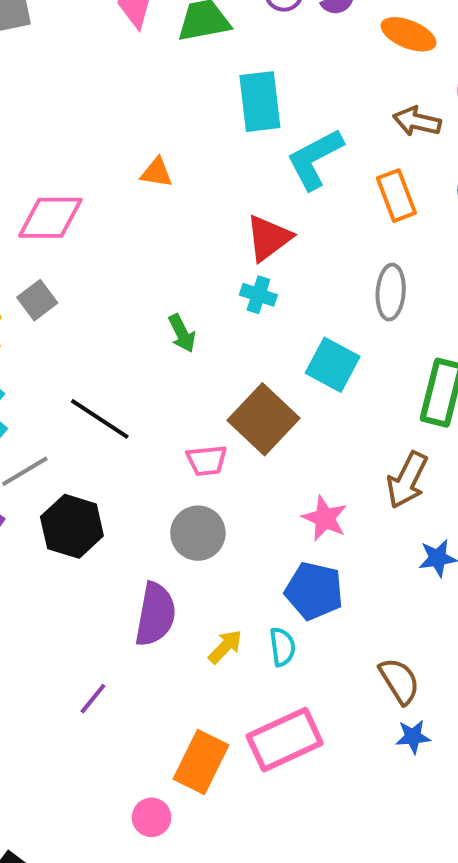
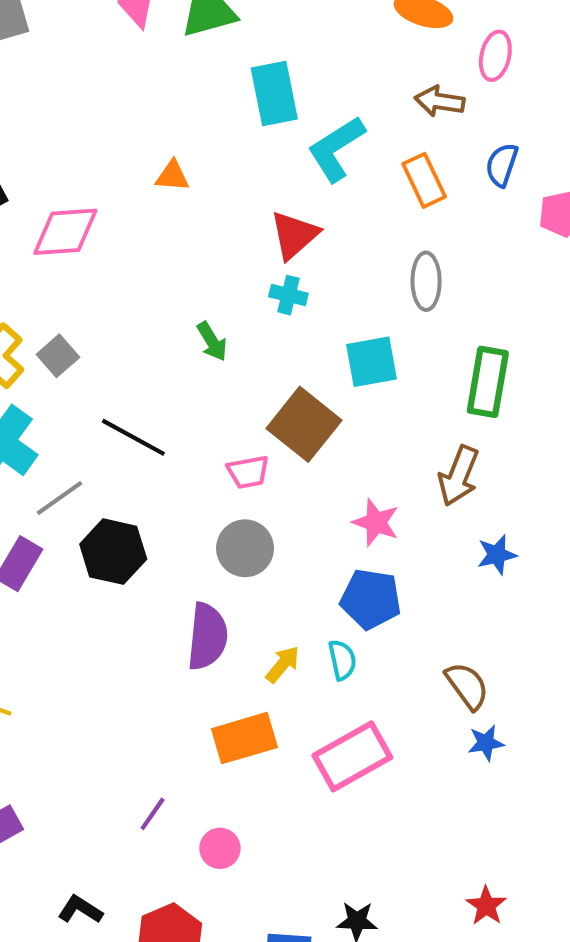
gray square: (37, 300) -> (58, 356), moved
cyan square: (333, 365) -> (372, 362), turned -34
purple line: (93, 699) -> (153, 814), moved
orange rectangle: (201, 762) -> (244, 738), moved, turned 52

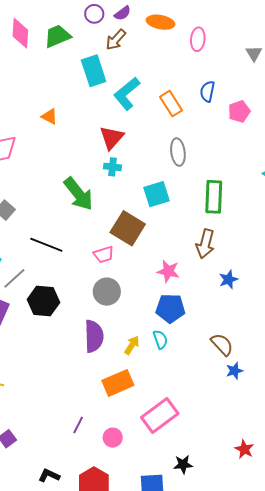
brown arrow: (439, 101) -> (116, 40), moved, turned -50
orange triangle: (172, 176) -> (49, 117), turned 30
green arrow: (212, 341) -> (78, 194), size x1.8
pink rectangle: (352, 756) -> (160, 416), moved

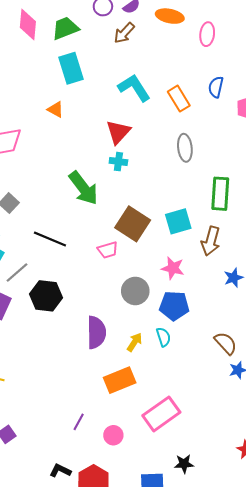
cyan rectangle: (94, 71) -> (71, 68), moved
cyan L-shape: (127, 94) -> (134, 88), turned 96
cyan square: (157, 194) -> (178, 221), moved
gray circle: (107, 292) -> (135, 291), moved
black L-shape: (49, 475) -> (60, 471), moved

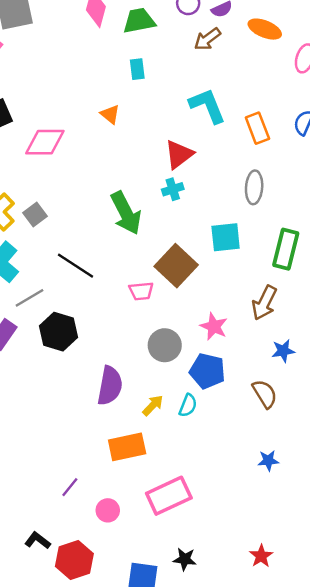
cyan rectangle: (71, 68) -> (137, 69), size x0.6
cyan cross: (118, 162) -> (173, 189), turned -36
cyan square: (178, 221) -> (226, 237), moved
cyan semicircle: (163, 337) -> (188, 405), turned 30
brown semicircle: (226, 343) -> (265, 394), moved

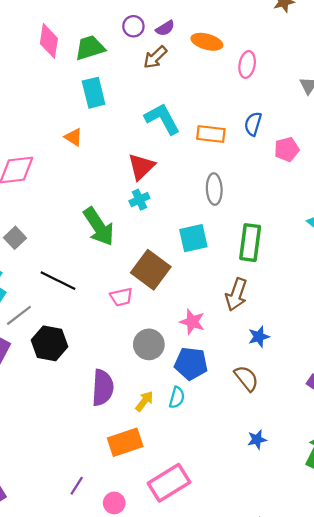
cyan rectangle: (137, 69) -> (94, 93), size x1.5
orange rectangle: (257, 128) -> (211, 134), turned -56

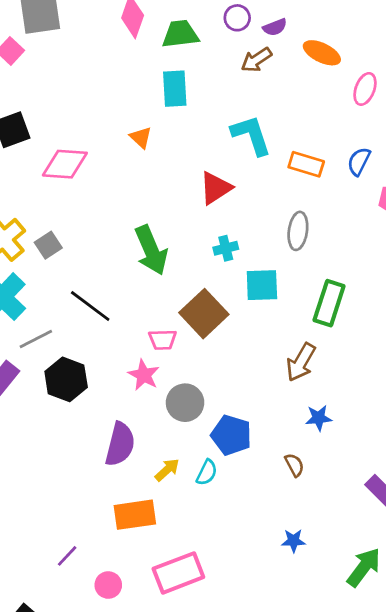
cyan cross: (139, 200) -> (226, 248), moved
pink star: (192, 322) -> (144, 375), moved
brown semicircle: (246, 378) -> (294, 465), size x0.7

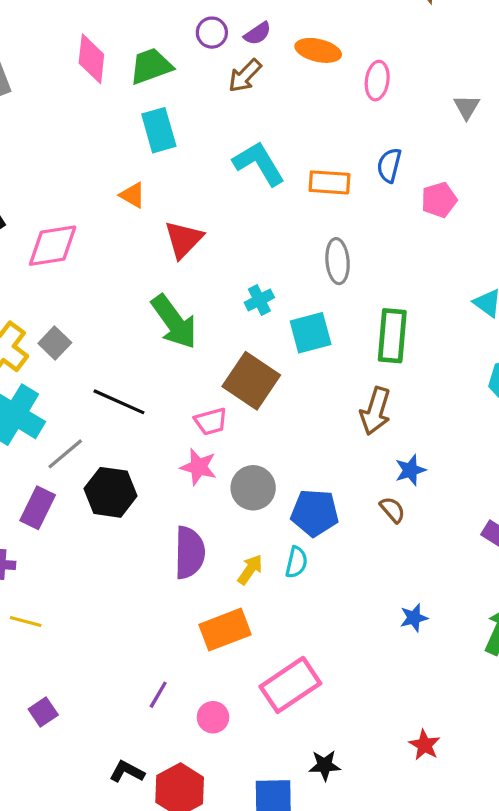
red triangle: (215, 188) -> (184, 239), moved
brown semicircle: (294, 465) -> (392, 510), moved

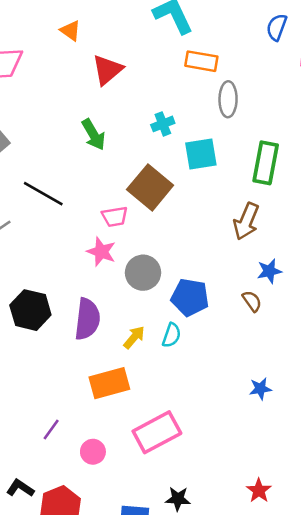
orange rectangle: (329, 182) -> (201, 61), moved
green arrow: (174, 322) -> (93, 135), size x0.7
black hexagon: (111, 492) -> (30, 310), moved

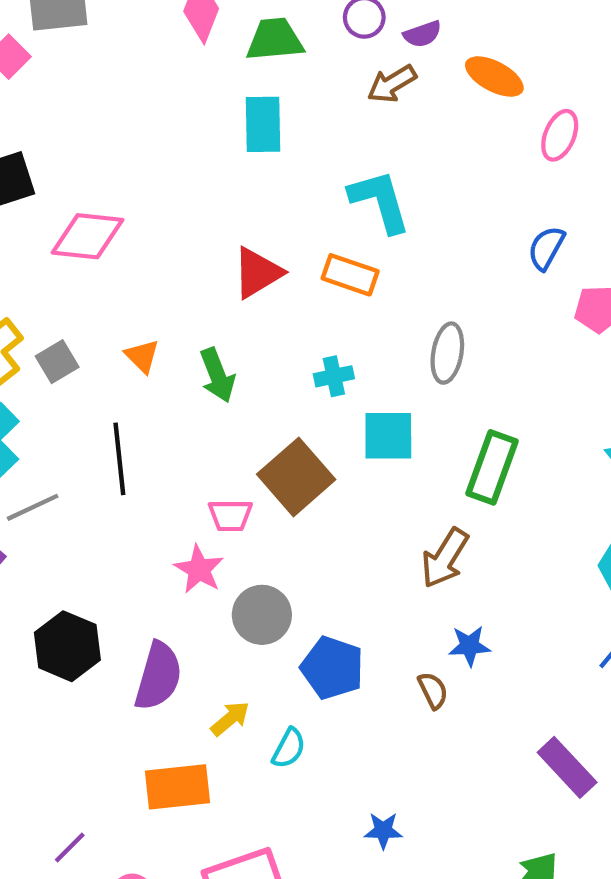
orange triangle: (70, 31) -> (142, 356), moved
orange rectangle: (201, 61) -> (350, 275), moved
black line: (43, 194) -> (119, 459), turned 45
cyan semicircle: (171, 335) -> (289, 748), moved
blue star: (260, 389) -> (383, 831), moved

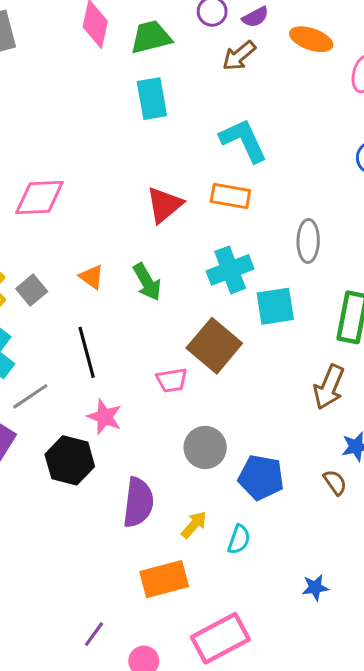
cyan cross: (334, 376) -> (230, 270), size x1.6
pink star: (199, 569) -> (105, 417), moved
black hexagon: (67, 646) -> (70, 460), moved

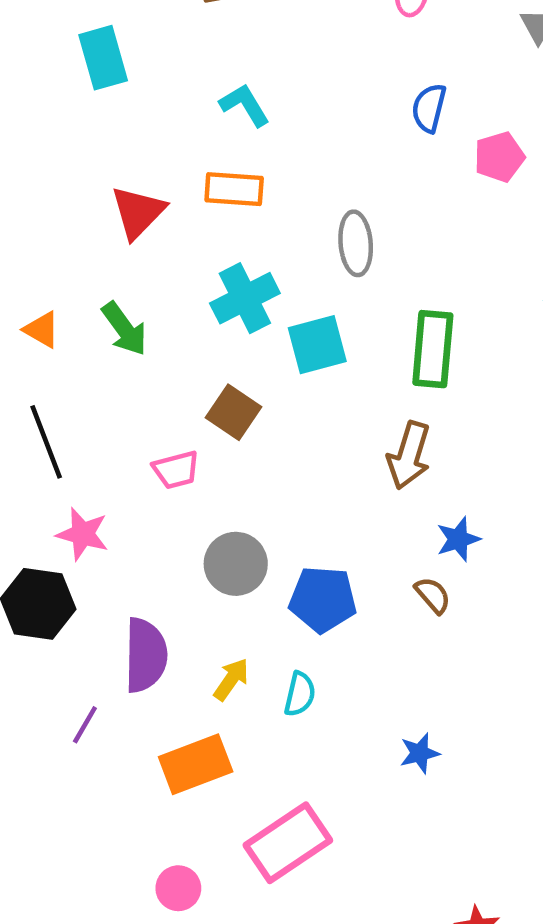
cyan L-shape: (243, 140) -> (245, 105), size x0.7
brown square: (214, 346) -> (233, 412), size x0.7
purple line: (94, 634) -> (85, 725), moved

